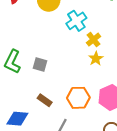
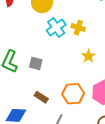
cyan cross: (76, 21) -> (56, 27), moved
yellow cross: (93, 40) -> (78, 28), moved, turned -32

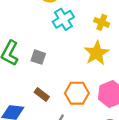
yellow cross: (78, 28) -> (102, 22), moved
yellow star: (88, 56) -> (97, 53), size x1.6

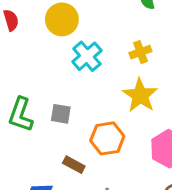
yellow cross: (102, 22) -> (140, 52), turned -32
orange hexagon: (77, 93) -> (107, 138), moved

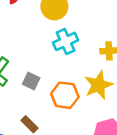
orange hexagon: (107, 138) -> (65, 95), moved

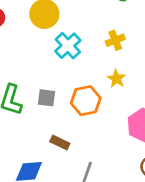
yellow star: (98, 85) -> (116, 79), size x0.6

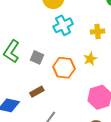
brown rectangle: (60, 142) -> (37, 92), turned -72

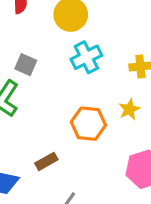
gray square: (37, 57) -> (26, 65), moved

